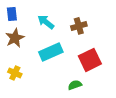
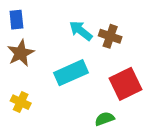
cyan arrow: (46, 22) -> (81, 31), moved
brown cross: (79, 26) -> (110, 36), turned 35

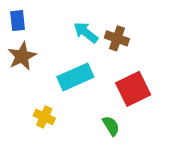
yellow cross: (21, 102) -> (44, 117), moved
green semicircle: (105, 119) -> (111, 126), turned 78

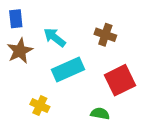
cyan arrow: (86, 32) -> (55, 37), moved
green semicircle: (111, 126) -> (100, 114), turned -48

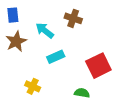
brown cross: (105, 35) -> (73, 18), moved
cyan rectangle: (68, 69) -> (56, 57), size x0.7

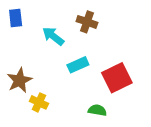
brown star: (16, 41) -> (19, 80), moved
cyan rectangle: (56, 57) -> (78, 65), moved

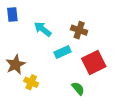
brown cross: (87, 22) -> (79, 30), moved
green semicircle: (97, 110) -> (78, 89), turned 40

